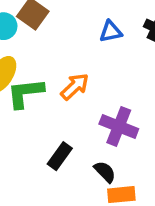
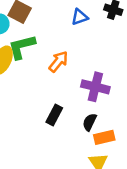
green L-shape: (25, 93) -> (22, 47), moved
black semicircle: (105, 172) -> (90, 122), turned -102

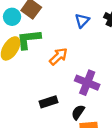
blue triangle: (80, 17) -> (82, 21), turned -35
black rectangle: (54, 115) -> (49, 102), turned 36

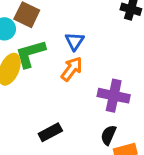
blue triangle: (82, 21) -> (75, 41), moved
black rectangle: (49, 102) -> (50, 132), moved

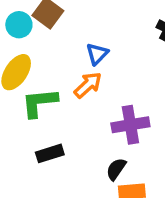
green L-shape: (30, 54) -> (39, 103), moved
purple cross: (114, 96) -> (130, 125), turned -32

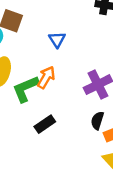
orange arrow: (88, 85) -> (46, 77), moved

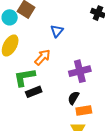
green L-shape: (25, 89) -> (24, 77), moved

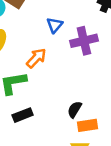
purple cross: (80, 71) -> (84, 41), moved
black rectangle: (34, 92) -> (23, 115), moved

